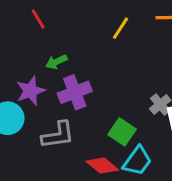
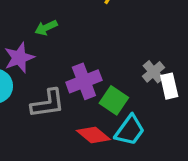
purple cross: (75, 92) -> (84, 81), moved

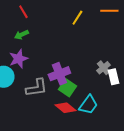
green arrow: (46, 28) -> (21, 35), moved
green square: (114, 100) -> (67, 88), moved

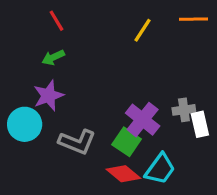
gray cross: (103, 68) -> (184, 110), turned 32
purple cross: (59, 74) -> (143, 120), moved, turned -30
gray L-shape: (36, 88) -> (77, 142), turned 30

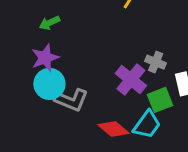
gray cross: (184, 110) -> (156, 62), moved, turned 30
cyan circle: (25, 124) -> (49, 84), moved
green square: (127, 142) -> (160, 100), moved, turned 35

